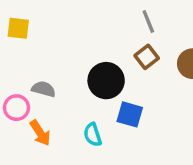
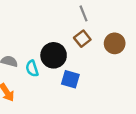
cyan semicircle: (93, 135) -> (32, 69), moved

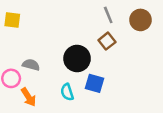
brown circle: (115, 43) -> (141, 20), moved
cyan semicircle: (32, 69) -> (67, 92), moved

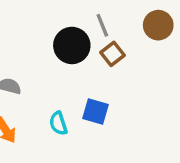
gray line: (108, 15) -> (102, 25), moved
black circle: (77, 59) -> (72, 45), moved

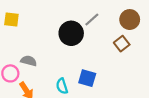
gray line: (102, 25) -> (92, 20), turned 70
brown square: (112, 54) -> (122, 44), moved

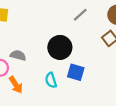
black circle: (71, 33) -> (60, 47), moved

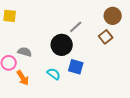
gray line: (80, 15) -> (76, 27), moved
cyan semicircle: (51, 80) -> (54, 74), turned 144

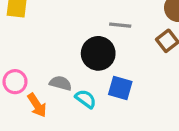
gray line: (76, 27) -> (120, 25), turned 48
gray semicircle: (25, 52) -> (61, 83), moved

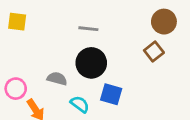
gray line: (120, 25) -> (88, 29), moved
gray semicircle: (61, 83) -> (57, 79), moved

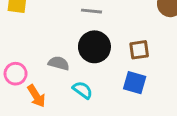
brown square: (154, 51) -> (139, 50), moved, turned 30
blue square: (111, 94) -> (135, 83), moved

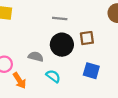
brown square: (139, 50) -> (87, 38), moved

